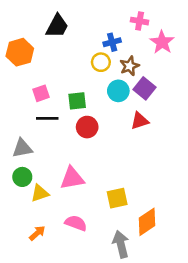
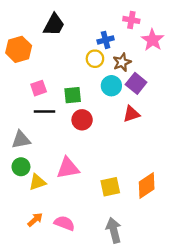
orange diamond: (147, 222) -> (147, 186), moved
pink semicircle: (76, 223) -> (64, 223), moved

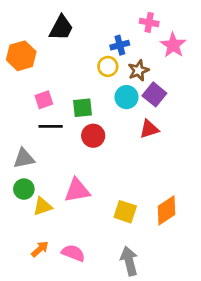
yellow square: (110, 187) -> (125, 212), turned 30

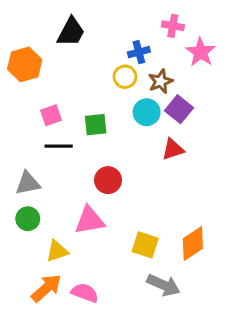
red circle: (93, 136) -> (108, 180), moved
yellow triangle: (43, 206) -> (57, 251), moved
orange arrow: (40, 249) -> (46, 288), size x1.5
gray arrow: (129, 261) -> (164, 285), moved, turned 128

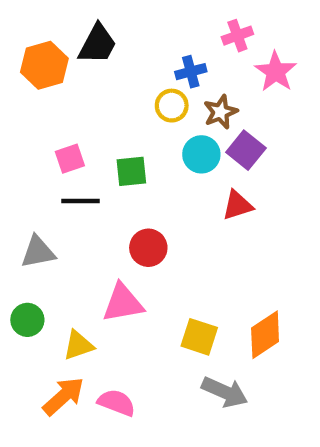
pink cross: (173, 26) -> (237, 36), turned -30
orange hexagon: (25, 64) -> (44, 65), moved
green circle: (28, 219) -> (27, 320), moved

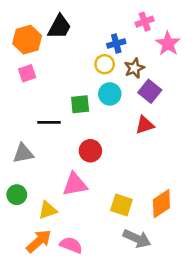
cyan circle: (201, 154) -> (110, 94), moved
pink square: (70, 159) -> (27, 73), moved

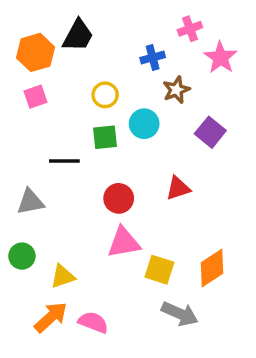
yellow circle: (105, 64) -> (105, 95), moved
purple square: (150, 91) -> (210, 132), moved
red triangle: (145, 125) -> (178, 188), moved
pink triangle: (75, 184) -> (124, 242), moved

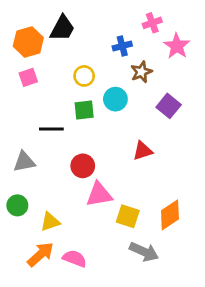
red circle: (119, 198) -> (83, 166), moved

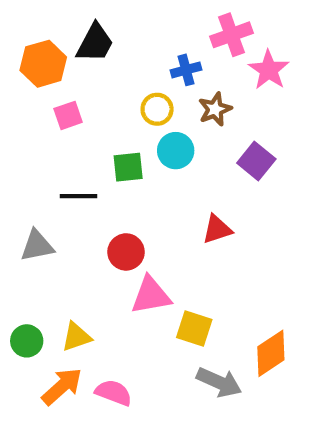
pink cross: (152, 23) -> (232, 35), size x1.4
yellow circle: (84, 76) -> (157, 109), moved
pink square: (28, 77) -> (68, 115), moved
green circle: (17, 205) -> (27, 341), moved
orange diamond: (170, 215) -> (271, 353), moved

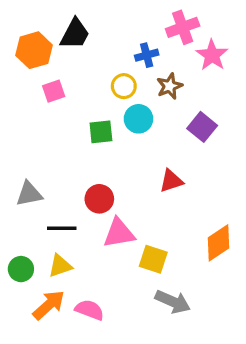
black line: (78, 196) -> (62, 228), moved
orange diamond: (271, 353) -> (219, 243), moved

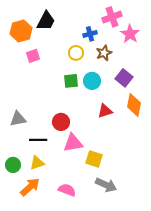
cyan circle: (139, 119) -> (92, 81), moved
green square: (101, 132) -> (71, 81), moved
orange diamond: (219, 243) -> (134, 105), moved, turned -45
pink semicircle: (90, 310) -> (67, 190), moved

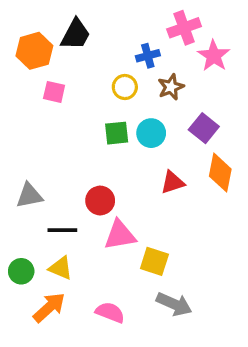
pink square: (33, 56) -> (54, 92), turned 32
yellow triangle: (37, 163) -> (61, 268), turned 42

